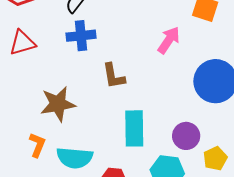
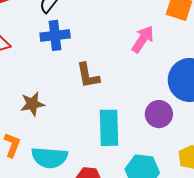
brown star: (58, 104) -> (32, 104), size x0.7
purple circle: (186, 136) -> (159, 114), moved

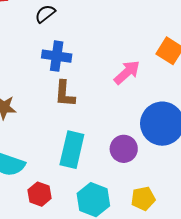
blue cross: (55, 35) -> (57, 56), moved

